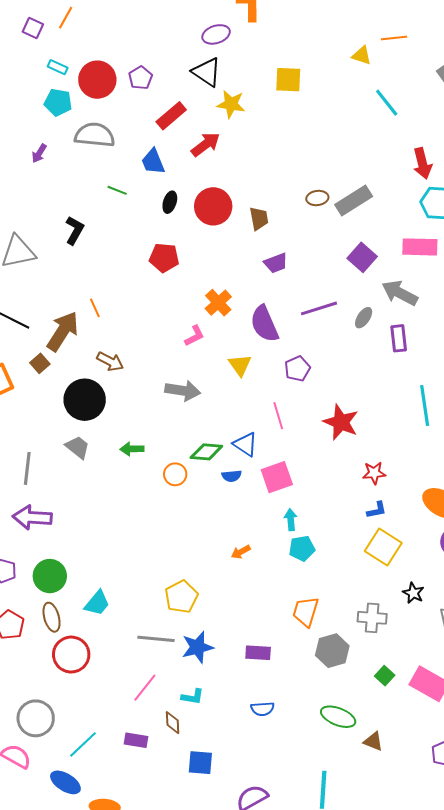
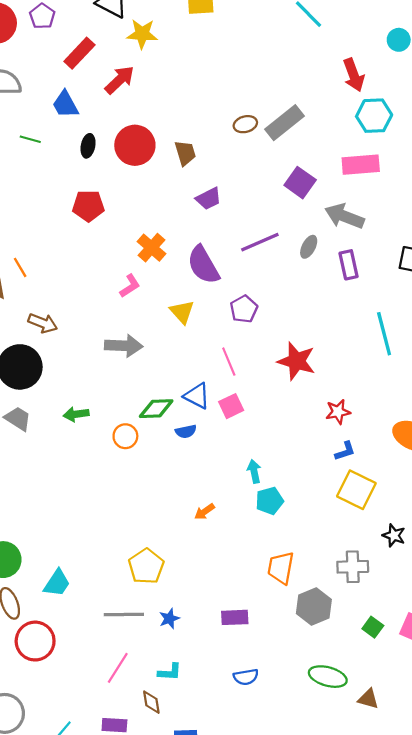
pink square: (277, 477) -> (231, 406), moved, size x0.7
blue star: (198, 647) -> (169, 619), size x0.6

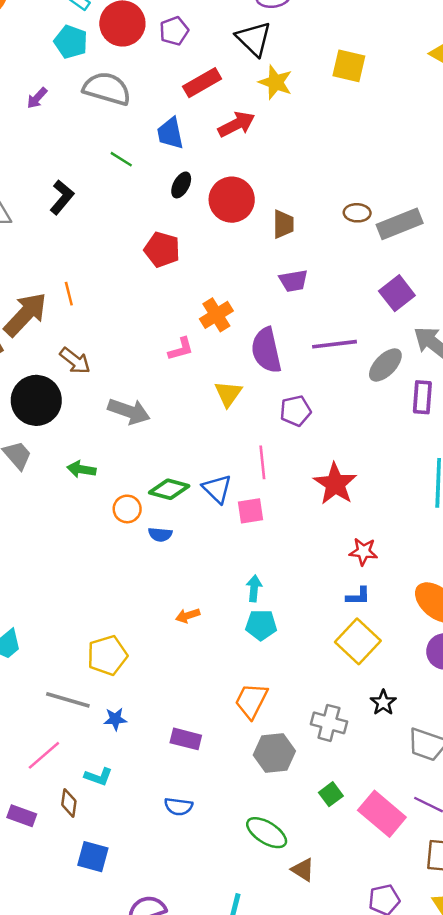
gray ellipse: (309, 247) -> (385, 365), size x1.4
gray arrow: (124, 346) -> (129, 411), moved
blue semicircle: (186, 431) -> (160, 535), moved

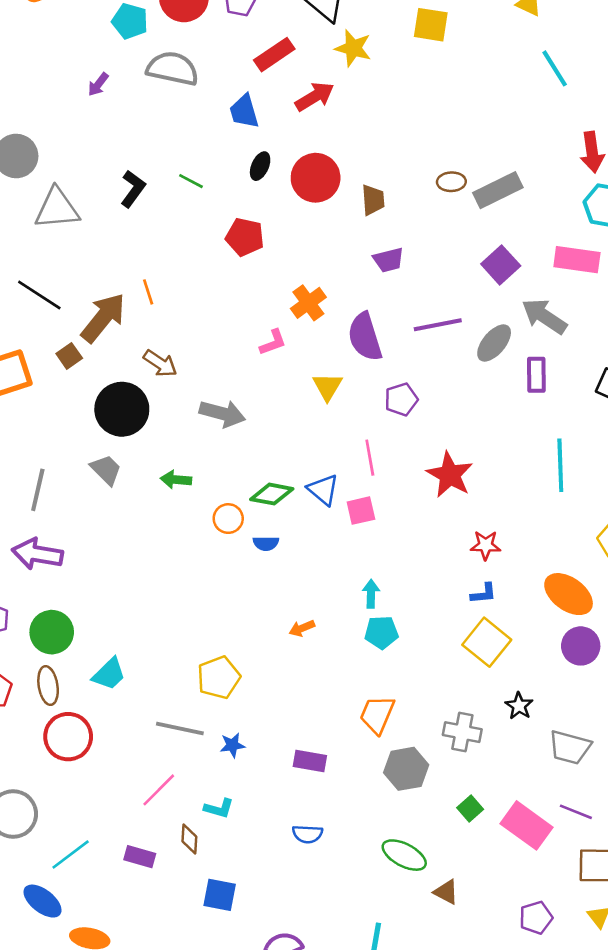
green line: (121, 159) -> (191, 181), moved

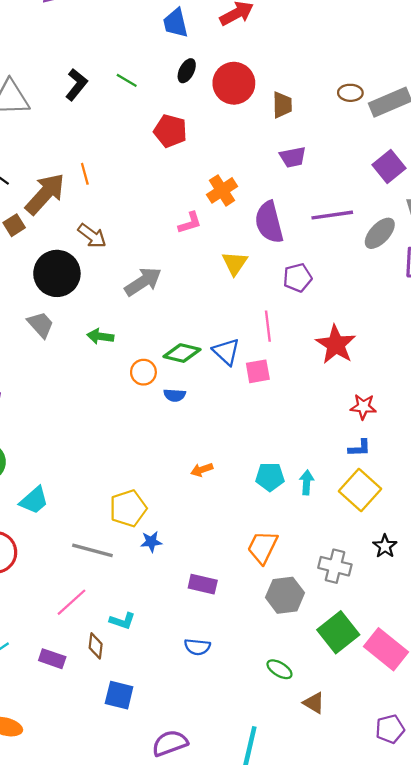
gray arrow: (222, 413) -> (143, 282), turned -51
cyan arrow: (371, 594) -> (307, 482), moved
blue star: (232, 745) -> (151, 542), moved
green square: (470, 809) -> (338, 632), size x1.8
green ellipse: (404, 855) -> (279, 669), size x0.7

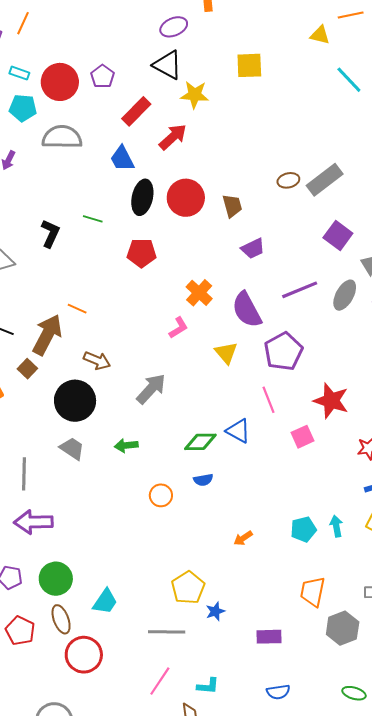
black ellipse: (187, 71) -> (142, 197), size x1.6
orange line: (85, 174) -> (77, 309), turned -36
purple pentagon: (297, 278) -> (283, 351), size x1.5
pink square: (258, 371) -> (303, 437), moved
orange circle: (143, 372) -> (161, 495), moved

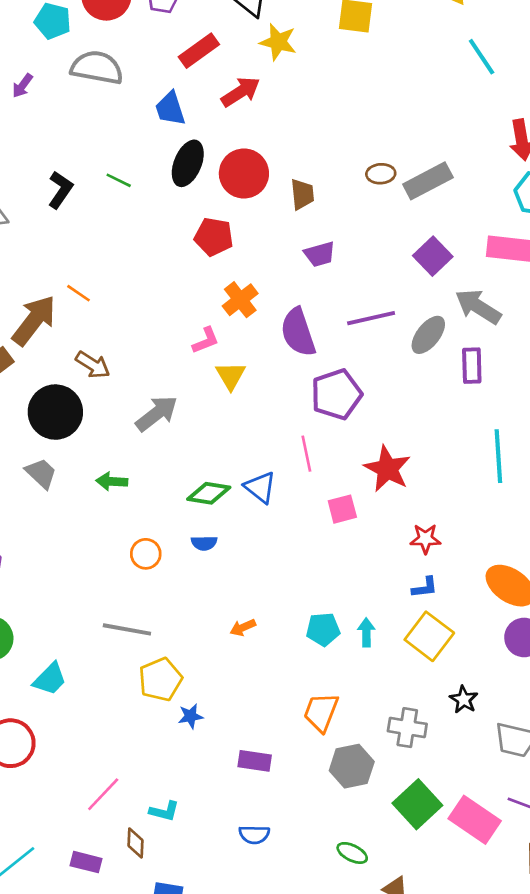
red pentagon: (142, 253) -> (214, 237), moved
yellow triangle: (226, 353) -> (231, 376), moved
gray line: (167, 632) -> (127, 629), moved

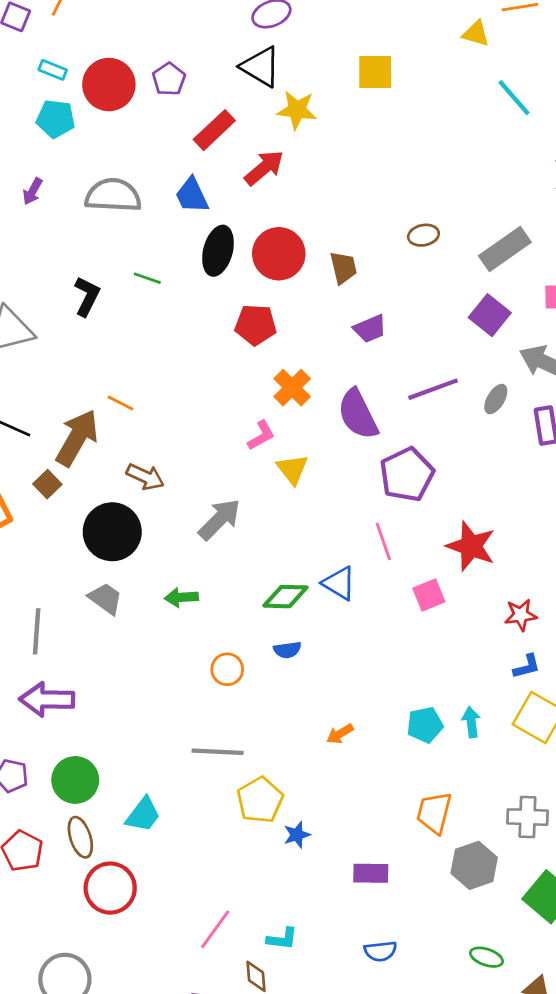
gray semicircle: (97, 68) -> (113, 195), moved
gray rectangle: (428, 181) -> (505, 249), moved
gray ellipse: (428, 335) -> (496, 399), size x0.7

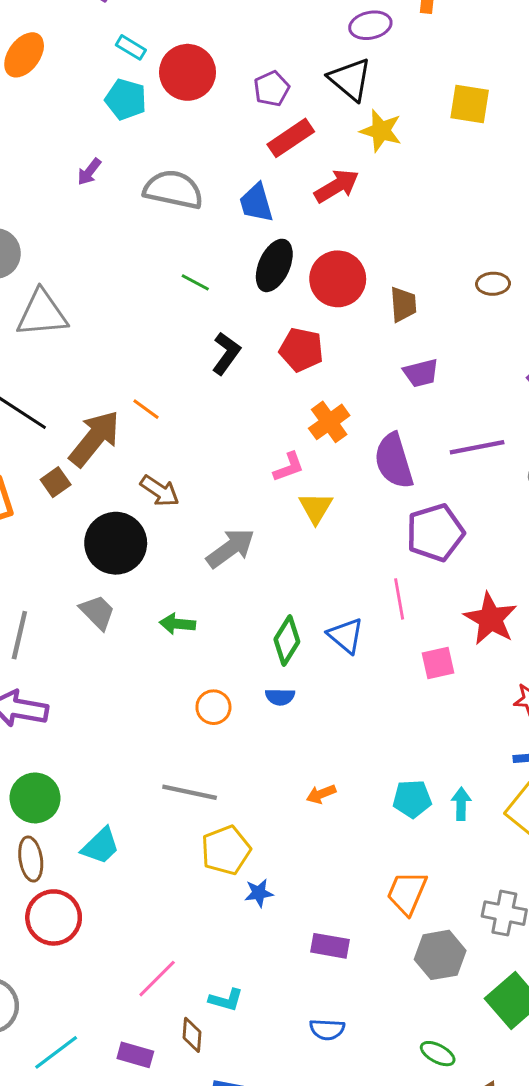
purple pentagon: (169, 79) -> (272, 89), moved
black L-shape: (87, 296) -> (226, 353), moved
green diamond: (285, 597) -> (287, 640), turned -69

